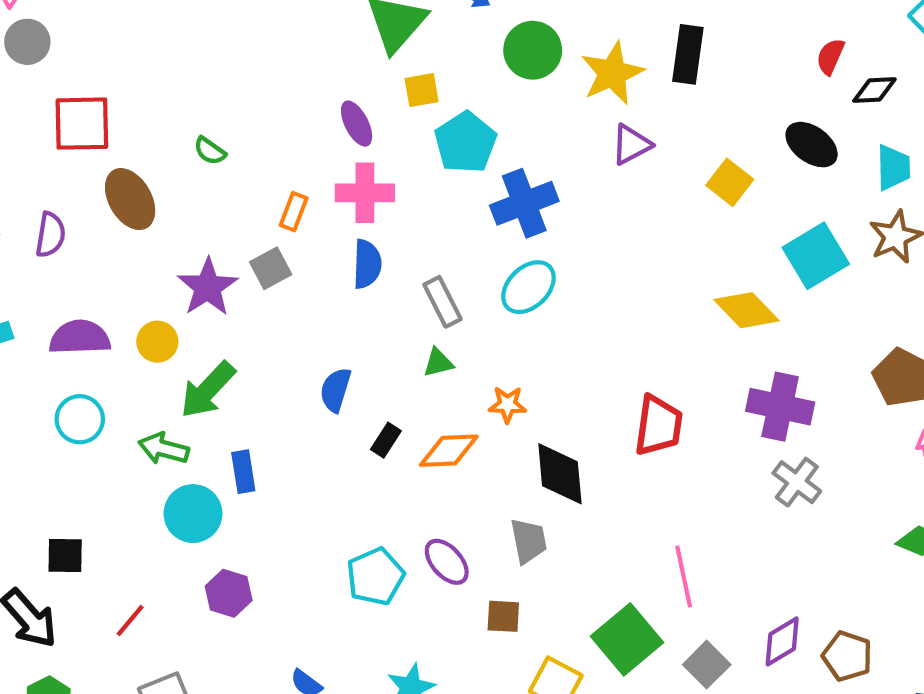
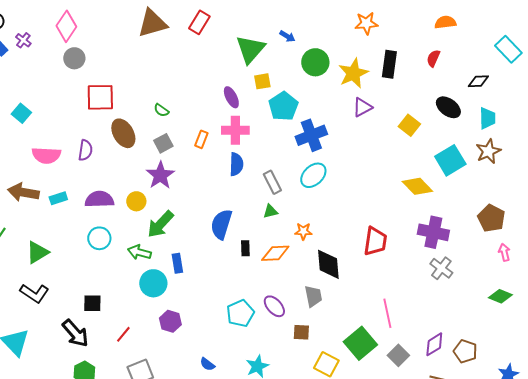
red semicircle: (830, 56) -> (433, 58), moved
gray square: (271, 268) -> (163, 143), moved
blue semicircle: (336, 390) -> (221, 224), size x1.4
black rectangle: (386, 440) -> (245, 248), turned -35

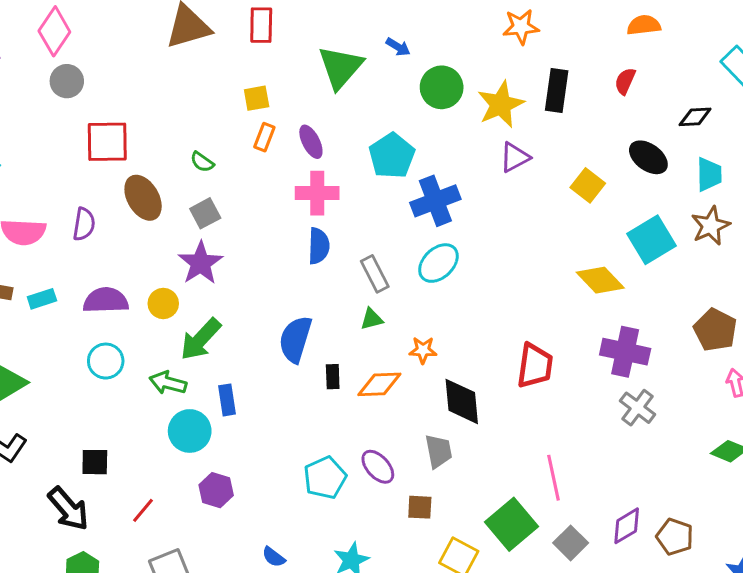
red rectangle: (199, 22) -> (261, 25), turned -30
yellow square: (262, 81) -> (257, 98), moved
orange rectangle: (201, 139) -> (264, 137), moved

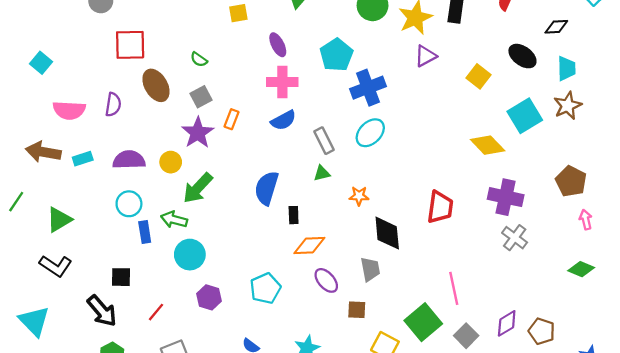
orange rectangle: (264, 137) -> (232, 119), moved
blue semicircle: (319, 246) -> (283, 120), turned 60
orange diamond: (379, 384) -> (309, 246), moved
blue rectangle: (227, 400) -> (145, 232), moved
cyan pentagon: (325, 478) -> (265, 288), moved

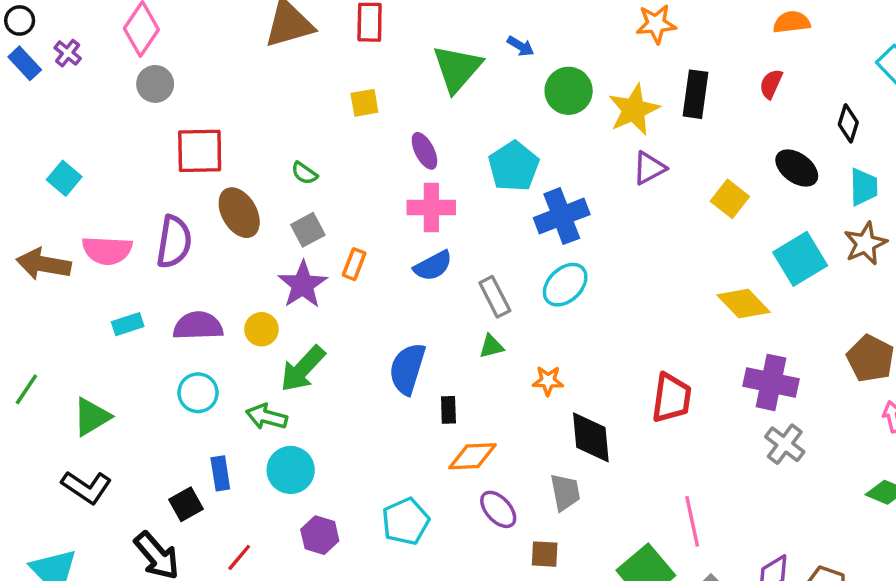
black diamond: (556, 27) -> (848, 123), turned -70
purple semicircle: (113, 105) -> (174, 242), size x1.4
brown arrow: (43, 152) -> (44, 264), moved
blue rectangle: (145, 232) -> (220, 473), moved
black square: (121, 277) -> (186, 504), turned -30

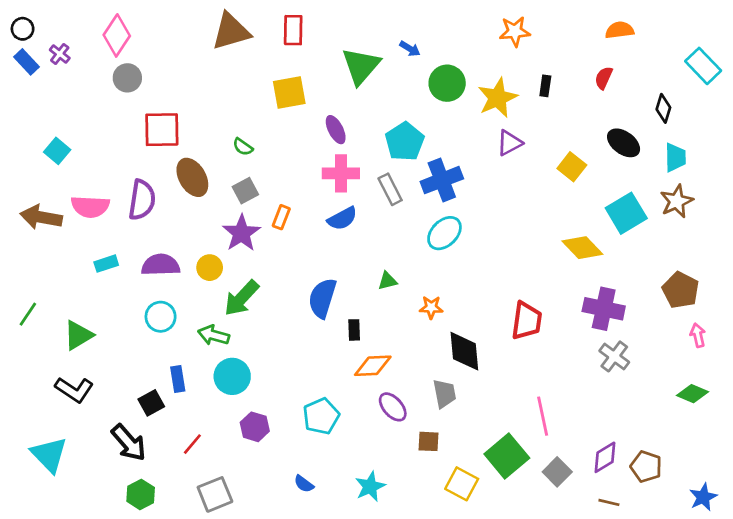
black rectangle: (696, 94) -> (545, 86), size x0.6
yellow square: (364, 103) -> (289, 92), size x1.5
gray rectangle: (495, 297) -> (390, 189), moved

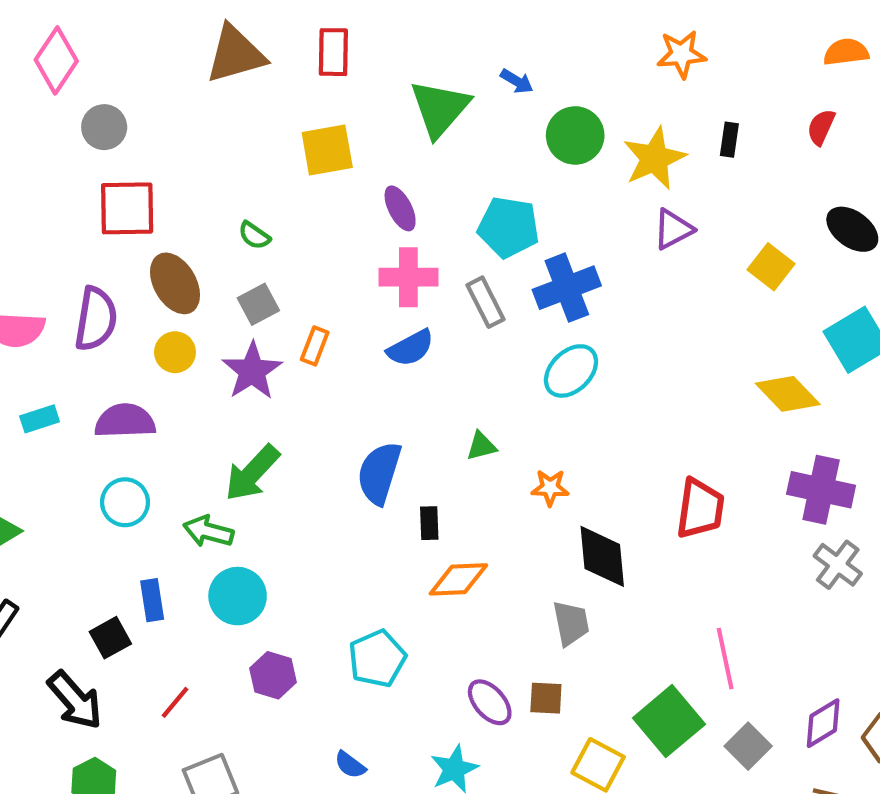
gray circle: (127, 78) -> (104, 127), moved
cyan pentagon: (405, 142) -> (508, 227), turned -30
yellow circle: (210, 268) -> (175, 352), moved
purple ellipse: (393, 407) -> (490, 702), moved

